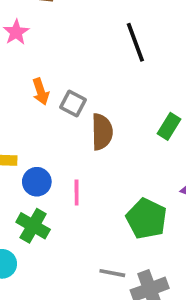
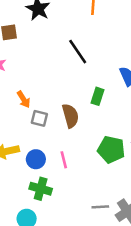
gray square: (73, 103) -> (39, 118), moved
green rectangle: (169, 126) -> (98, 96), moved
green pentagon: (146, 219) -> (111, 150), moved

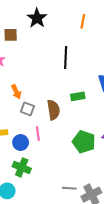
black line: (78, 52) -> (66, 57), turned 30
green rectangle: (98, 96) -> (78, 96), turned 56
pink line: (64, 160) -> (38, 133), moved

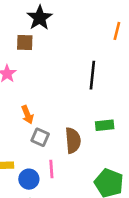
black star: (37, 18) -> (40, 18), moved

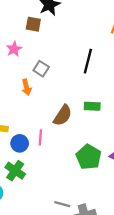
gray square: (40, 137) -> (41, 69), moved
brown semicircle: (73, 140) -> (63, 115), turned 30

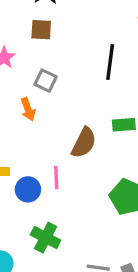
brown square: (33, 24) -> (41, 30), moved
green cross: (15, 171) -> (46, 238), moved

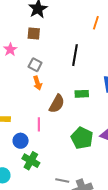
orange arrow: (28, 109) -> (38, 83), moved
blue circle: (28, 189) -> (21, 141), moved

